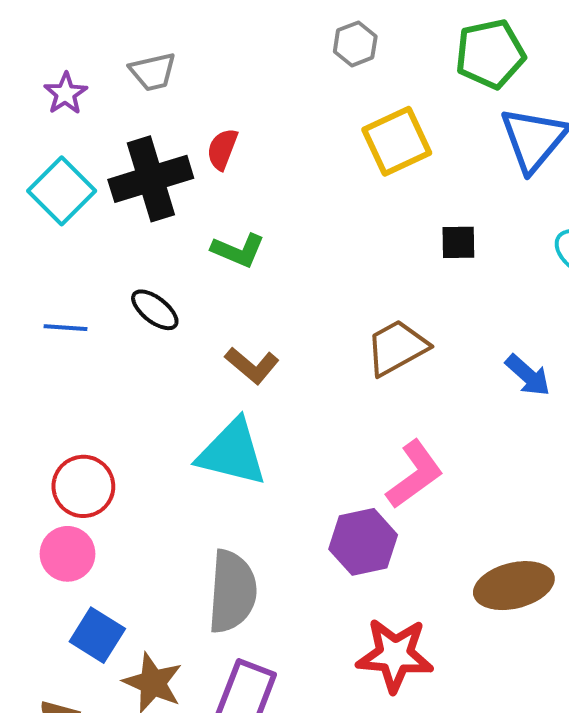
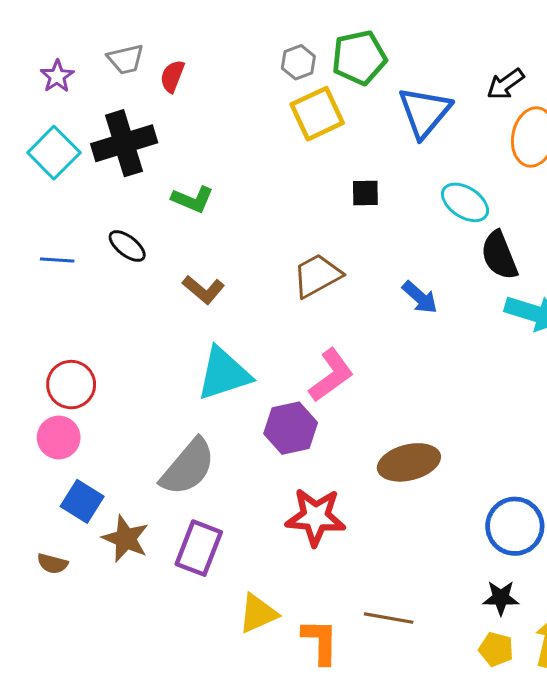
gray hexagon: (355, 44) -> (298, 62), moved
green pentagon: (490, 54) -> (359, 58), moved
red semicircle: (222, 149) -> (172, 76), moved
cyan triangle: (232, 453) -> (224, 374), moved, turned -32
gray semicircle: (232, 592) -> (188, 467), turned 36

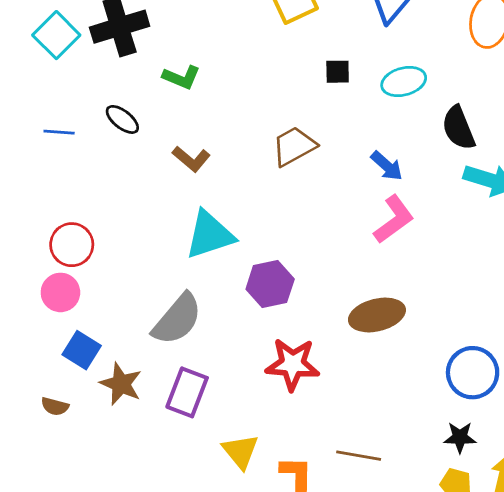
cyan ellipse: (465, 202) -> (404, 81), moved, turned -48
pink L-shape: (331, 375) -> (394, 219), moved
yellow triangle: (258, 613) -> (241, 451), turned -45

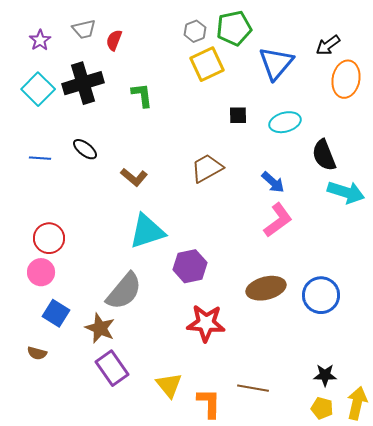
green L-shape: (181, 77) -> (142, 95), moved, turned -120
blue circle: (473, 373) -> (321, 295), moved
brown star: (121, 384) -> (100, 328), moved
purple rectangle: (187, 392) -> (112, 368), moved, turned -56

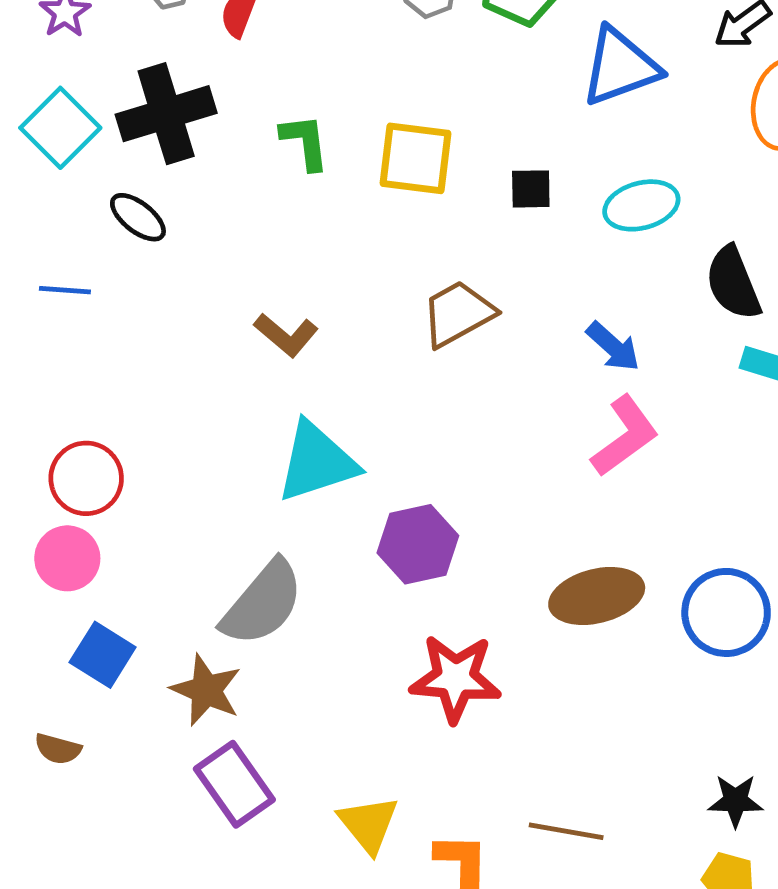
blue triangle: (276, 63) -> (620, 67), turned 30
yellow square: (207, 64) -> (416, 158), moved, turned 32
black ellipse: (85, 149) -> (138, 217), moved

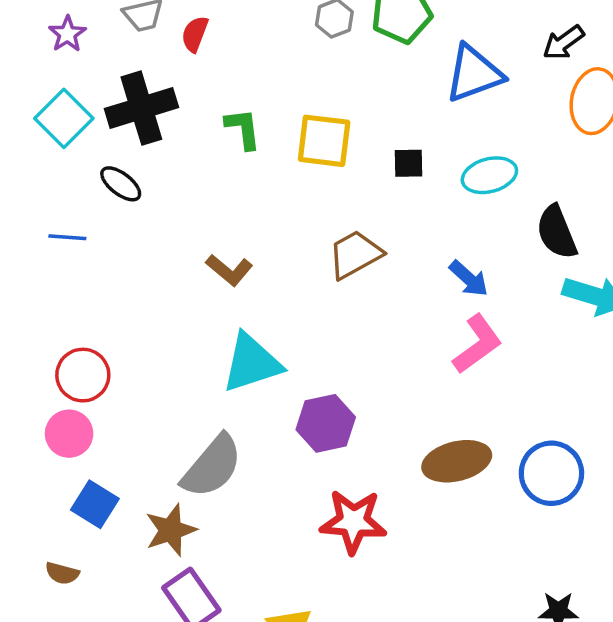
brown star: (206, 690) -> (171, 530), turned 30

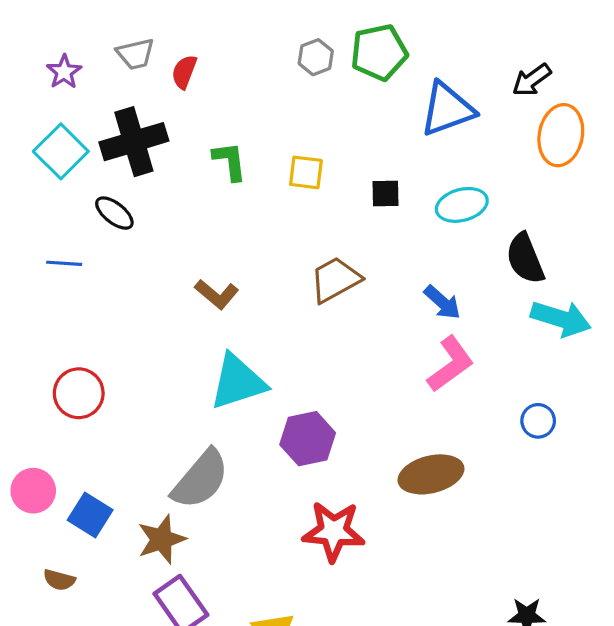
yellow square: (324, 141) -> (306, 172), size x0.7
pink circle: (69, 434) -> (33, 491), moved
blue circle: (551, 473) -> (538, 421), moved, size x0.6

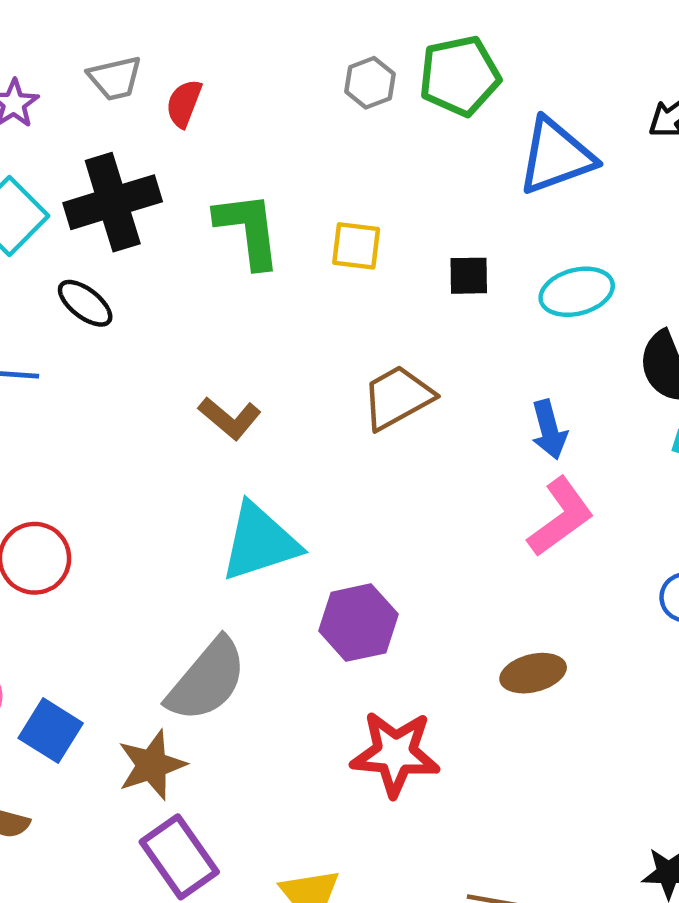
green L-shape: (230, 161) -> (248, 230), size x1.4
blue arrow: (442, 302) -> (549, 430), turned 33
brown ellipse: (431, 474) -> (533, 673), size x0.7

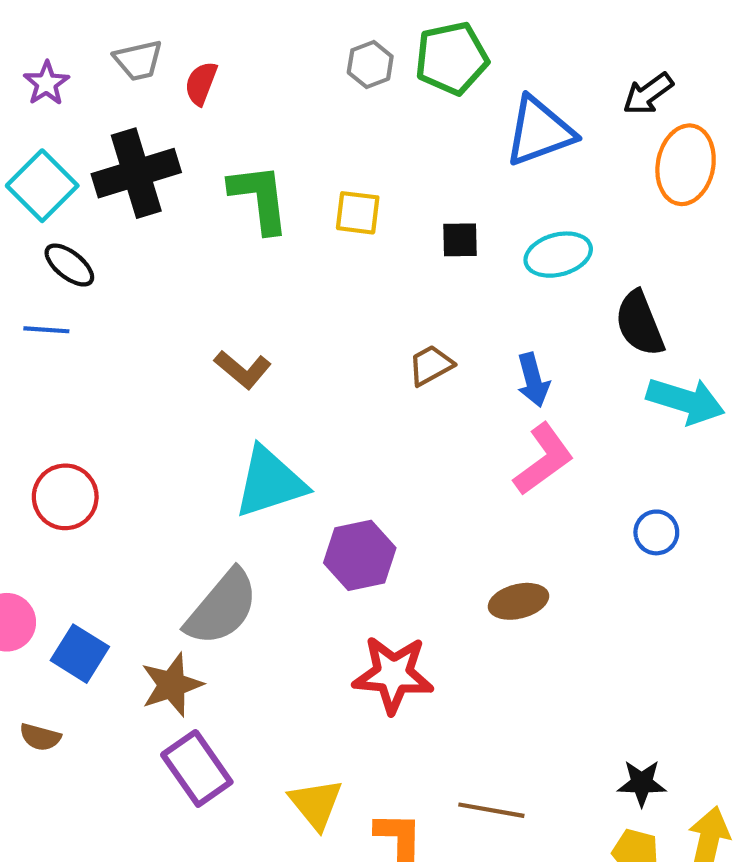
black ellipse: (85, 303) -> (69, 265), moved
brown trapezoid: (398, 397) -> (431, 365), moved, size x0.7

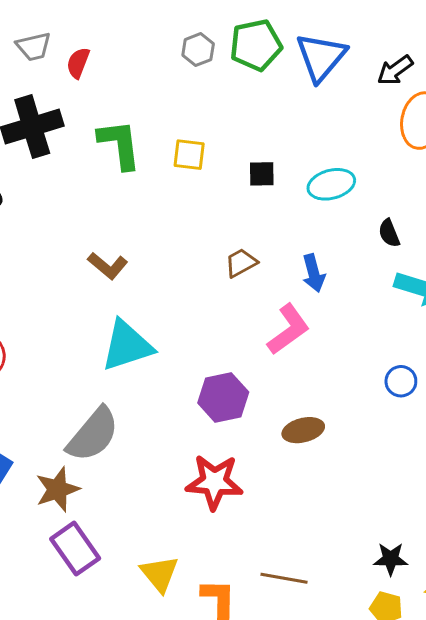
blue triangle: (539, 131) -> (321, 57), moved, turned -30
black semicircle: (640, 324) -> (389, 233), size x0.6
pink L-shape: (544, 459) -> (288, 329), moved
purple hexagon: (360, 555) -> (223, 398), moved

